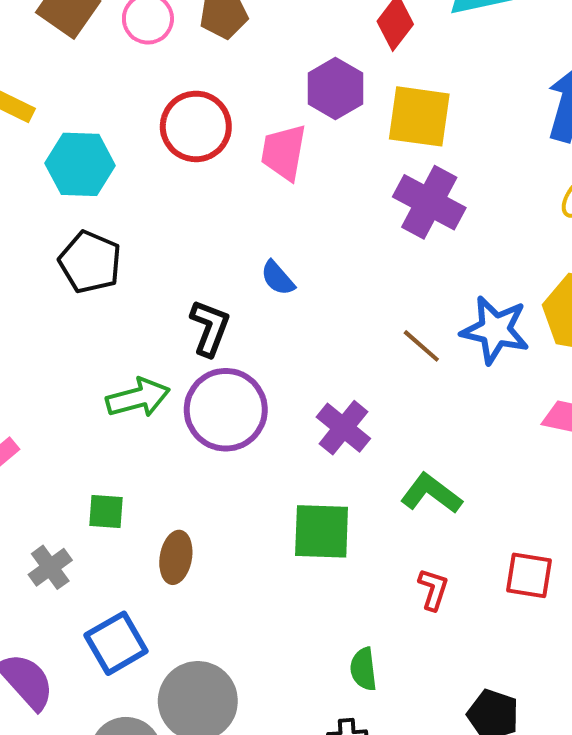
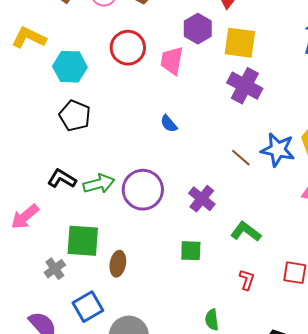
black L-shape: (210, 328) -> (62, 179), moved, turned -80
green square: (106, 511) -> (83, 241), size x1.8
green square: (322, 531) -> (191, 251), size x0.7

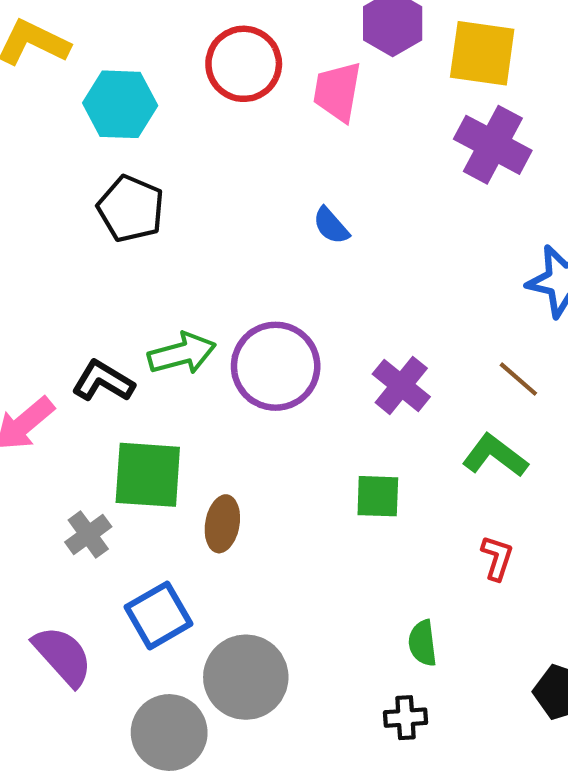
brown line: (241, 158) -> (518, 379), moved
black L-shape: (62, 179) -> (103, 381), moved

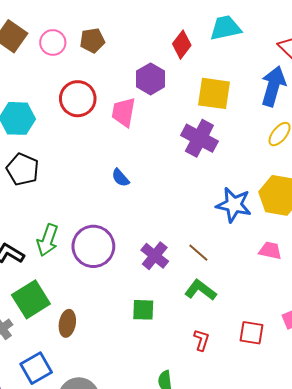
yellow square: (482, 53) -> (214, 93), moved
green arrow: (182, 353) -> (48, 240), turned 124
brown line: (518, 379) -> (198, 253), moved
green square: (148, 475) -> (31, 299), turned -36

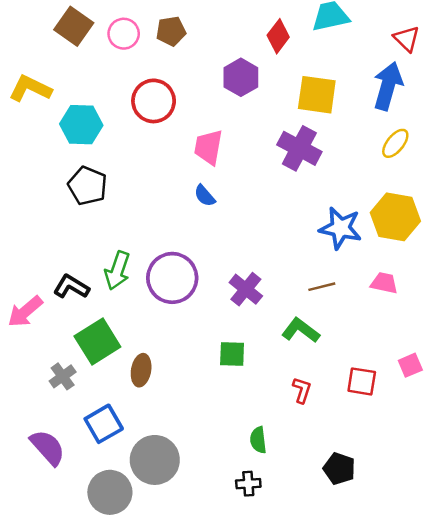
pink trapezoid: (124, 112) -> (208, 147), moved
brown line: (198, 253) -> (322, 287), moved, turned -55

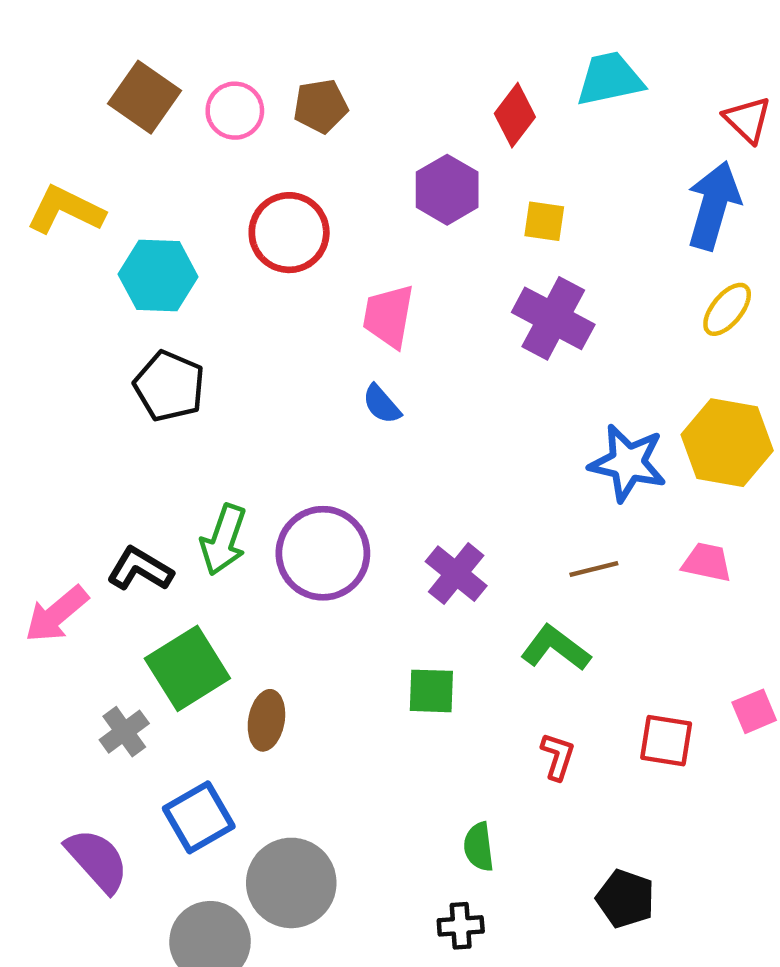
yellow square: (317, 95) -> (544, 221), moved, size x0.6

